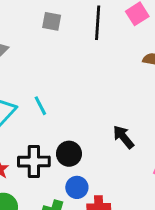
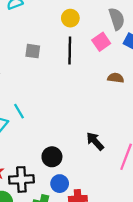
cyan line: (40, 106) -> (19, 111), moved
black cross: (34, 162) -> (21, 179), moved

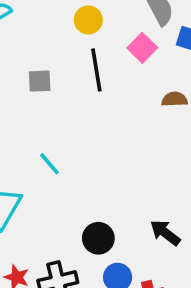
cyan line: (19, 111) -> (49, 164), moved
black arrow: (95, 141) -> (165, 233), moved

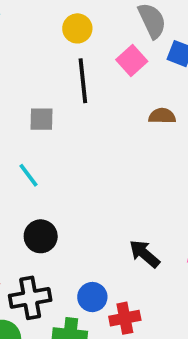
gray square: (40, 81) -> (42, 119), moved
black circle: (98, 238) -> (41, 236), moved

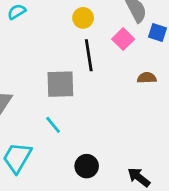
gray square: (42, 119) -> (60, 84), size x1.6
black circle: (41, 236) -> (87, 166), moved

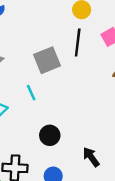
gray square: (60, 84) -> (47, 60), turned -36

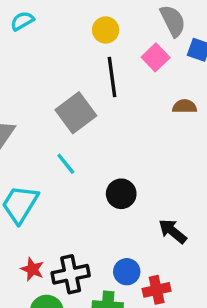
black circle: (50, 135) -> (121, 194), moved

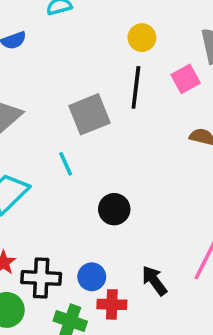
black arrow: (173, 231) -> (154, 281), moved
blue circle: (127, 272) -> (92, 277), moved
red cross: (157, 290) -> (112, 304), moved

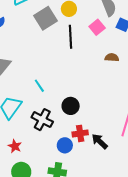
gray square: (89, 114) -> (45, 18), moved
black cross: (41, 278) -> (42, 120), moved, turned 35
red cross: (112, 304) -> (80, 133), moved

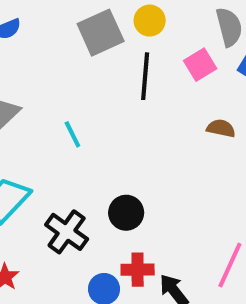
cyan line: (39, 86) -> (72, 134), moved

